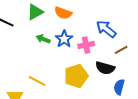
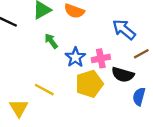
green arrow: (43, 39) -> (51, 41), turned 32
blue star: (64, 39) -> (75, 57), moved
pink cross: (86, 45) -> (101, 58), moved

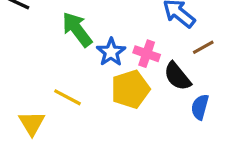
green arrow: (51, 41) -> (77, 29), size x1.6
pink cross: (101, 58) -> (147, 54), turned 30
black semicircle: (123, 75) -> (177, 76), turned 35

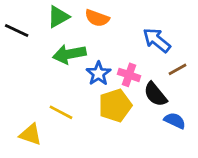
green arrow: (77, 29) -> (69, 54), turned -64
blue semicircle: (200, 107) -> (175, 121), turned 100
yellow triangle: (32, 123) -> (31, 135), turned -40

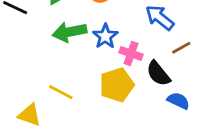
blue star: (98, 74) -> (105, 36), moved

